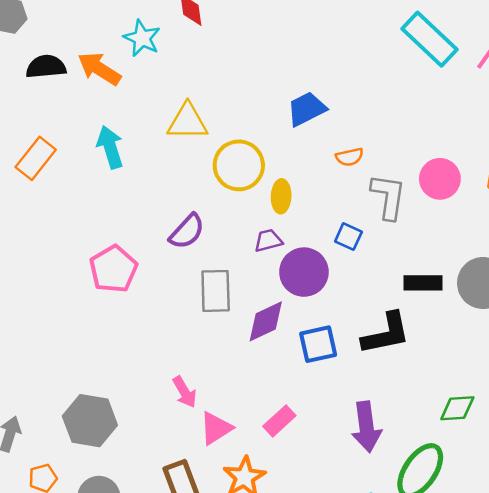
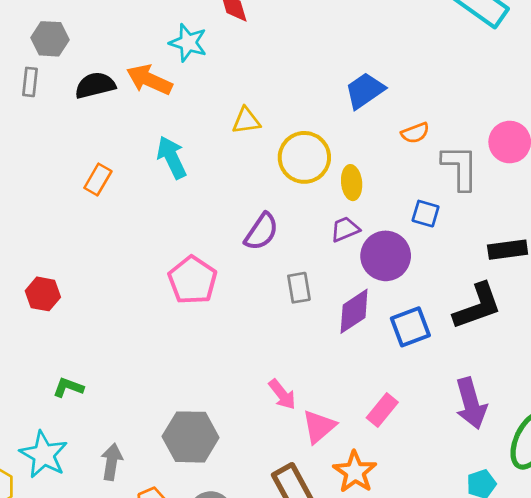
yellow triangle: (187, 122) -> (246, 121), size x0.7
orange rectangle: (36, 158) -> (98, 179), size x0.7
gray rectangle: (216, 291) -> (299, 288), size x0.7

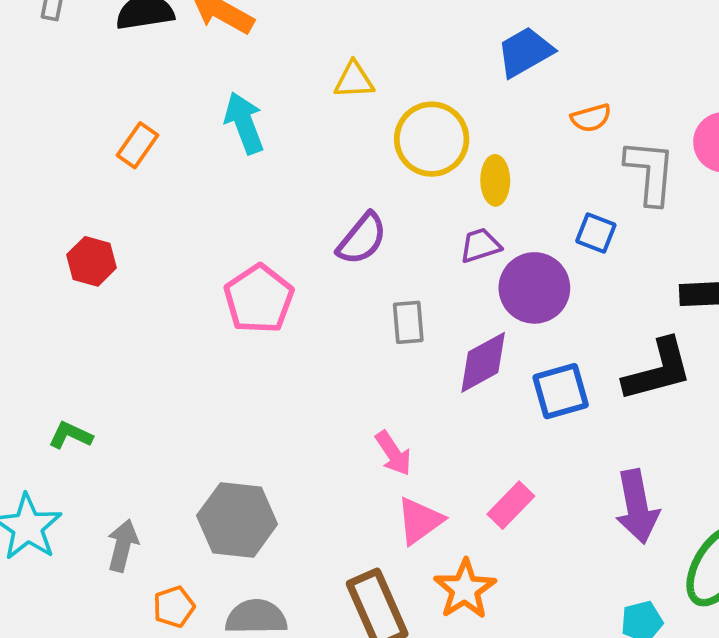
red hexagon: (43, 294) -> (91, 261), moved
pink arrow: (282, 394) -> (393, 453), moved

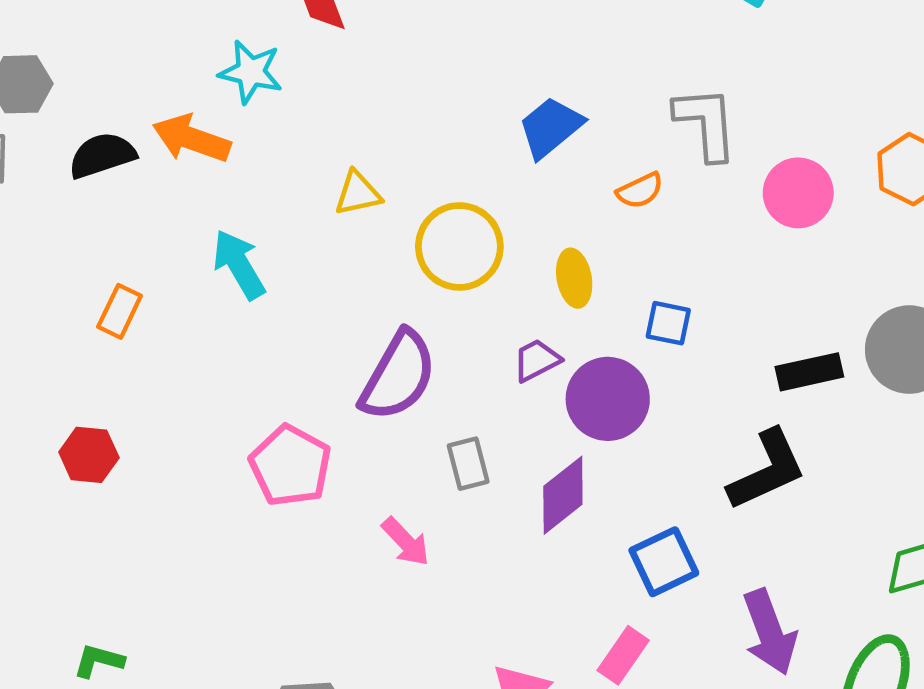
gray L-shape: (650, 172) -> (706, 123), moved
yellow ellipse: (495, 180) -> (574, 278), moved
purple semicircle: (362, 239) -> (398, 376), size x1.4
blue square: (561, 391) -> (664, 562), moved
pink arrow: (393, 453) -> (406, 542), moved

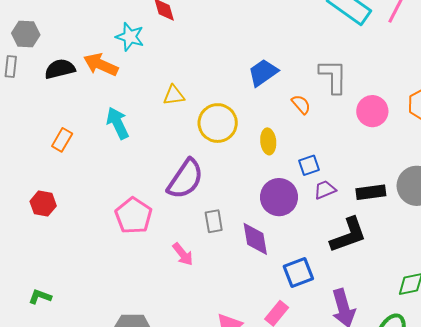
orange semicircle: (640, 191) -> (301, 104), turned -110
blue square: (668, 323) -> (309, 165), turned -35
purple trapezoid: (537, 360) -> (325, 190), moved
purple diamond: (563, 495) -> (255, 239), turned -66

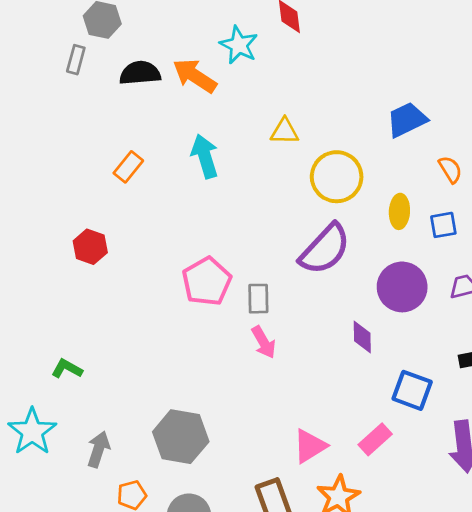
blue square: (309, 165) -> (443, 225), moved
purple semicircle: (185, 179) -> (325, 249), moved
gray rectangle: (214, 221) -> (258, 299), moved
purple diamond: (255, 239) -> (362, 337), size x0.7
blue square: (298, 273) -> (412, 390), turned 32

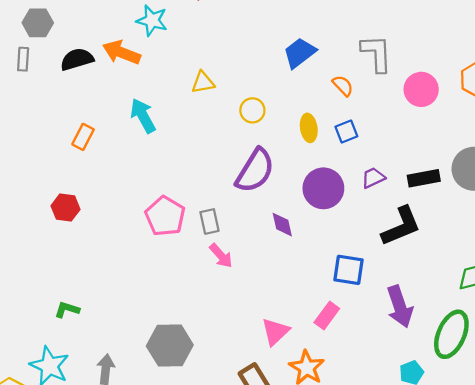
yellow circle: (337, 177) -> (252, 110), size x0.6
purple diamond: (362, 337) -> (282, 225), moved

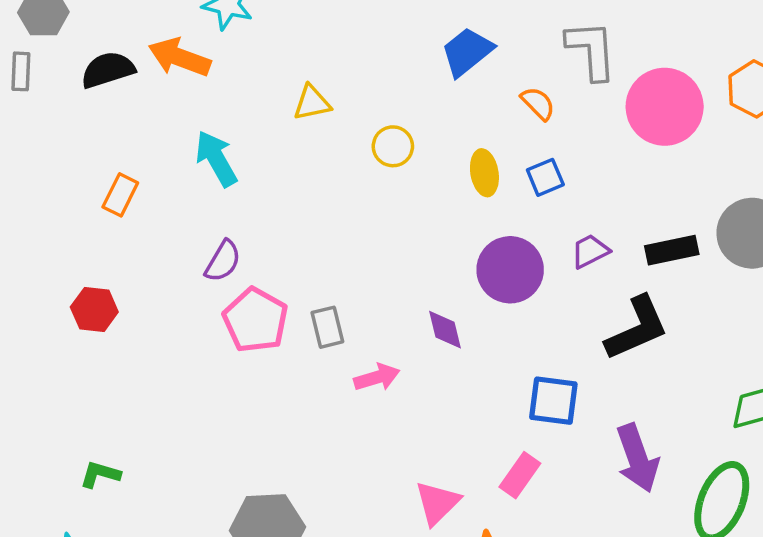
pink circle: (421, 89) -> (665, 107), size x1.4
purple semicircle: (255, 171) -> (223, 261), moved, size x0.6
pink arrow: (221, 256) -> (377, 377), moved, turned -64

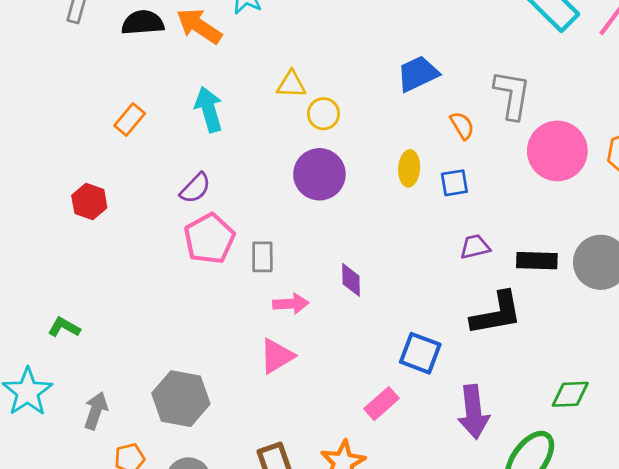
yellow circle: (393, 146) -> (323, 114), moved
purple circle: (510, 270) -> (319, 174), moved
pink triangle: (437, 503) -> (277, 356), moved

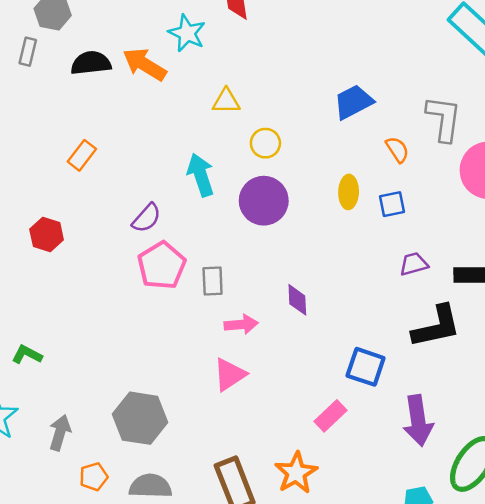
yellow triangle: (291, 84) -> (226, 101), moved
cyan arrow: (209, 109) -> (201, 175), moved

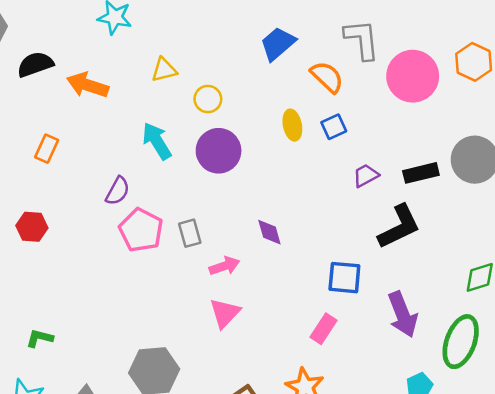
orange arrow: (145, 64) -> (88, 85), moved
orange semicircle: (397, 150) -> (327, 77), size x1.4

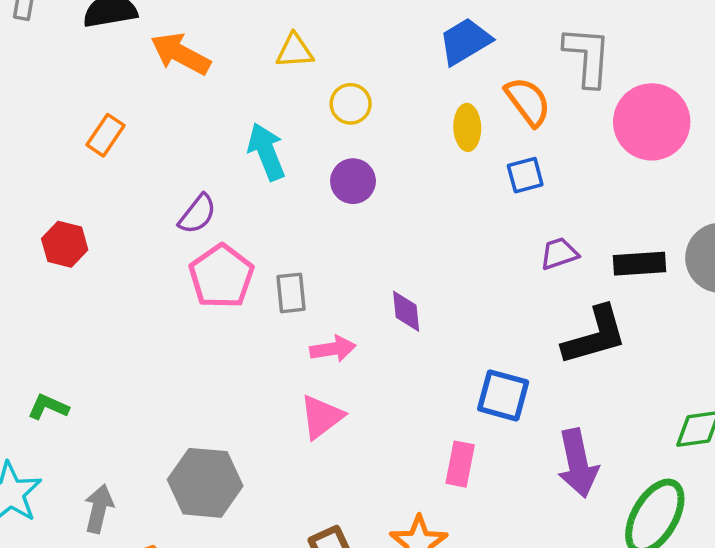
yellow ellipse: (292, 125) -> (467, 127), moved
purple circle: (219, 151) -> (353, 181), size x0.7
pink rectangle: (324, 329) -> (460, 464), turned -32

